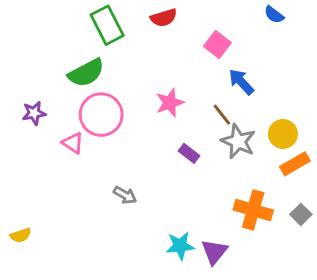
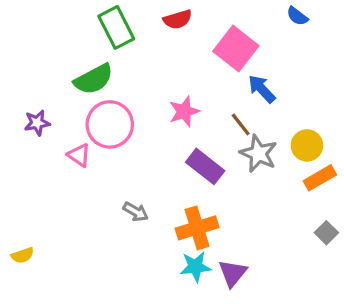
pink square: (217, 45) -> (236, 48), size x1.5
purple rectangle: (189, 153) -> (205, 166), size x1.6
orange cross: (253, 210) -> (197, 228), moved, turned -33

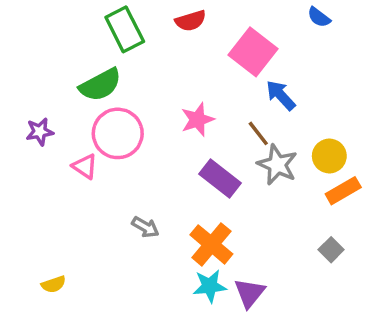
orange cross: (197, 228) -> (211, 244), turned -33
gray square: (326, 233) -> (331, 250), moved
yellow semicircle: (23, 255) -> (54, 284), moved

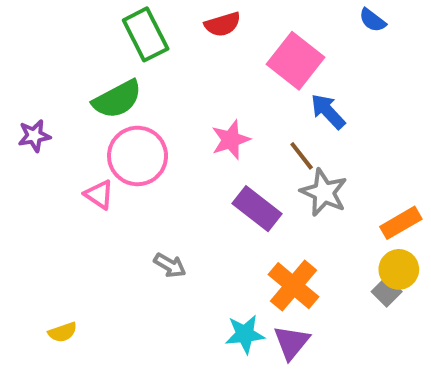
purple star: (40, 132) -> (34, 136), moved
yellow circle: (329, 156) -> (399, 269), moved
orange cross: (211, 244) -> (293, 286), moved

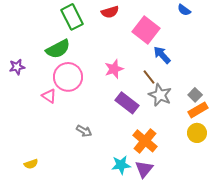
gray square: (387, 292) -> (195, 95), moved

